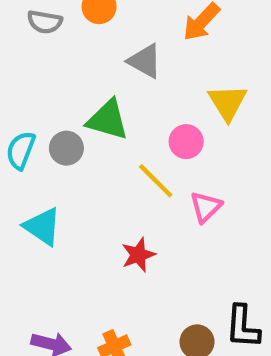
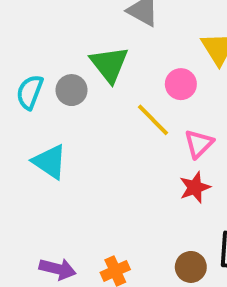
green triangle: (108, 120) -> (109, 64), turned 36
red star: (138, 255) -> (195, 187), moved

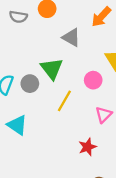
yellow line: (153, 120) -> (64, 101), moved, turned 75
red star: (195, 187) -> (87, 147), moved

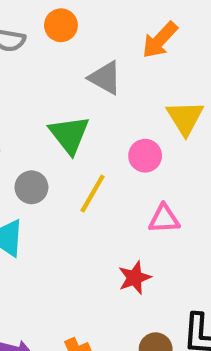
gray circle: (30, 84) -> (31, 187), moved
pink triangle: (104, 115) -> (164, 219), turned 42

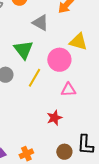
yellow triangle: (185, 118) -> (78, 42), turned -42
pink circle: (145, 156) -> (59, 60), size x1.5

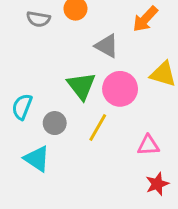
pink circle: (59, 60) -> (120, 89), moved
red star: (54, 118) -> (157, 184), moved

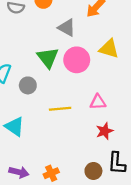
yellow line: (98, 127) -> (60, 109), moved, turned 55
cyan triangle: (37, 159) -> (15, 127), moved

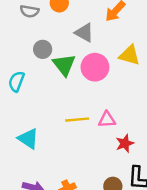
gray circle: (28, 85) -> (43, 49), moved
pink triangle: (98, 102) -> (107, 120), moved

